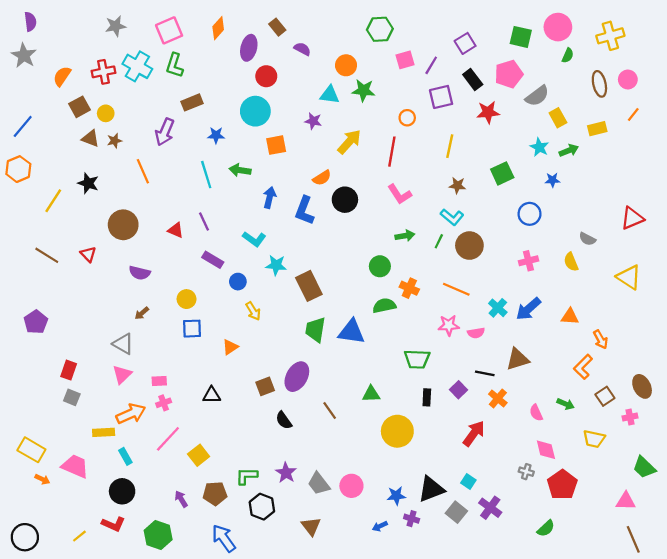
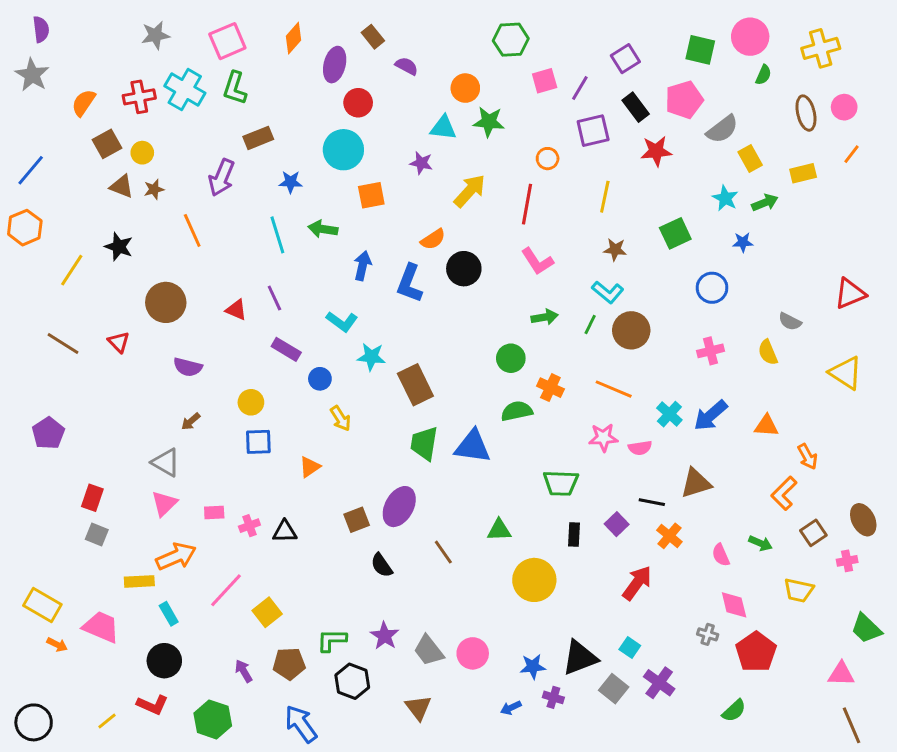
pink cross: (164, 403) -> (249, 526), moved

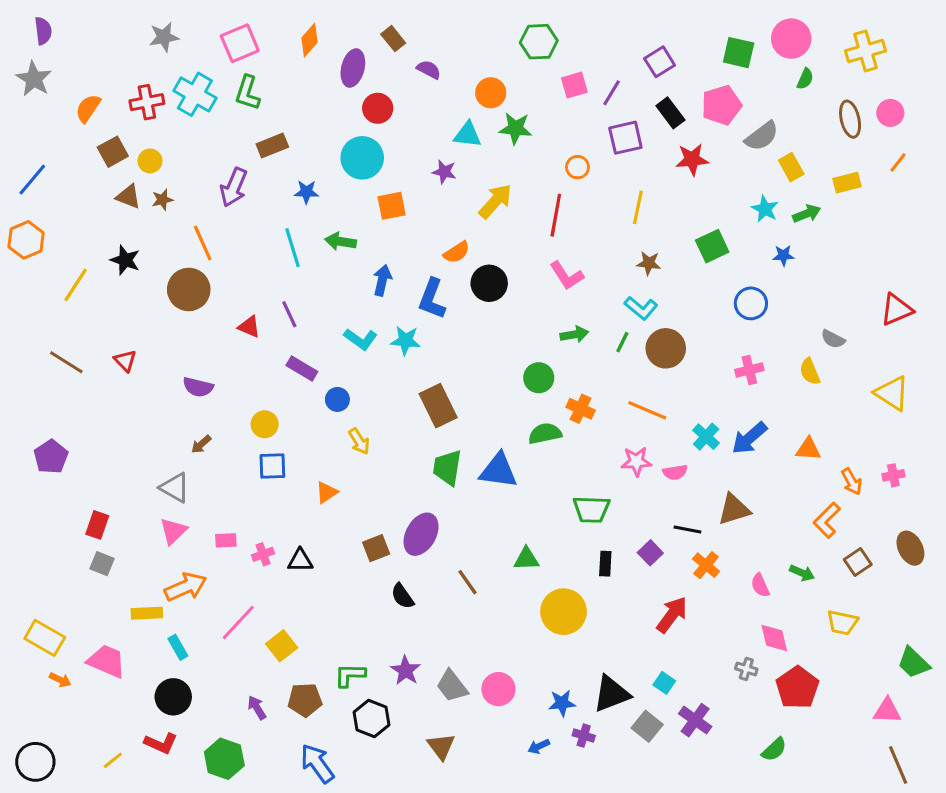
brown circle: (166, 302) -> (189, 289), moved
cyan star: (371, 357) -> (406, 341), moved
pink cross: (847, 561) -> (893, 475), moved

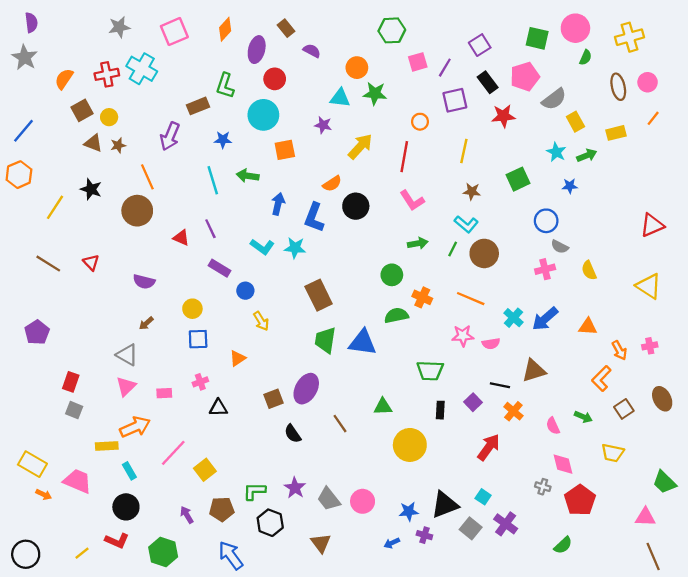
green L-shape: (248, 93) -> (225, 86), moved
gray semicircle: (833, 339) -> (560, 247), moved
pink cross: (263, 554) -> (200, 382), moved

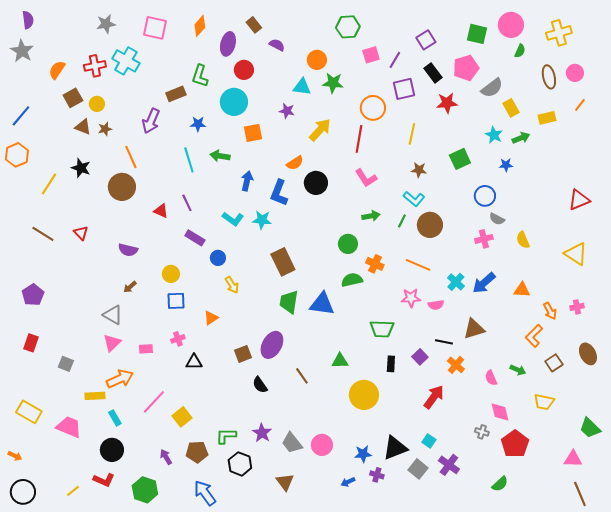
pink square: (174, 32) -> (155, 28), turned 35
orange circle: (420, 122) -> (373, 108), size x1.6
red rectangle: (71, 382) -> (31, 343), moved
orange arrow: (44, 495) -> (15, 456), moved

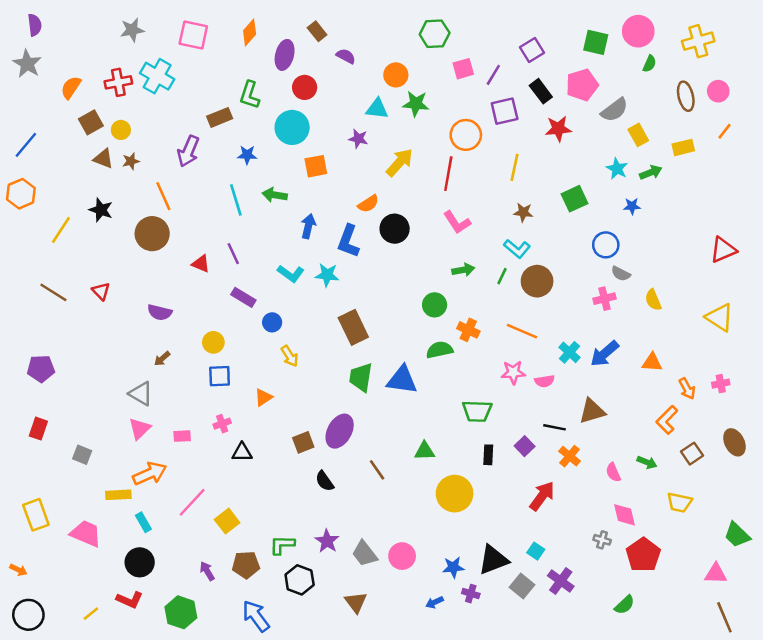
purple pentagon: (33, 295) -> (41, 369), turned 30
yellow rectangle: (29, 412) -> (36, 515), turned 40

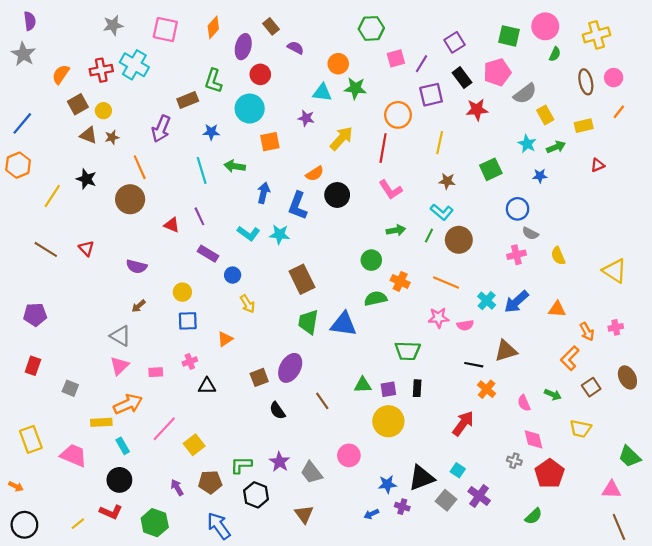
red triangle: (723, 250) -> (598, 165), moved, size x0.6
purple square: (525, 446) -> (388, 389), moved, turned 35
pink circle: (402, 556) -> (349, 455), moved

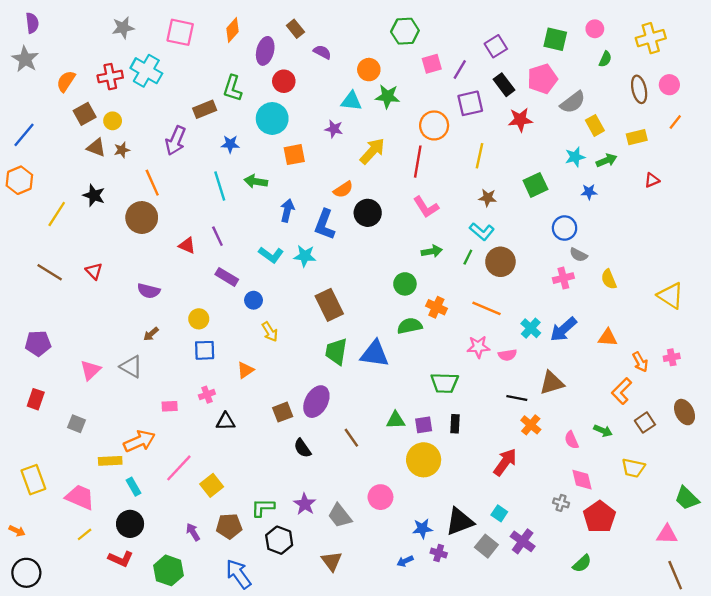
pink circle: (545, 26) -> (595, 29), size x0.6
cyan star: (527, 144) -> (575, 157), turned 30
pink triangle: (119, 366) -> (90, 370), moved
yellow line: (78, 524) -> (85, 534), moved

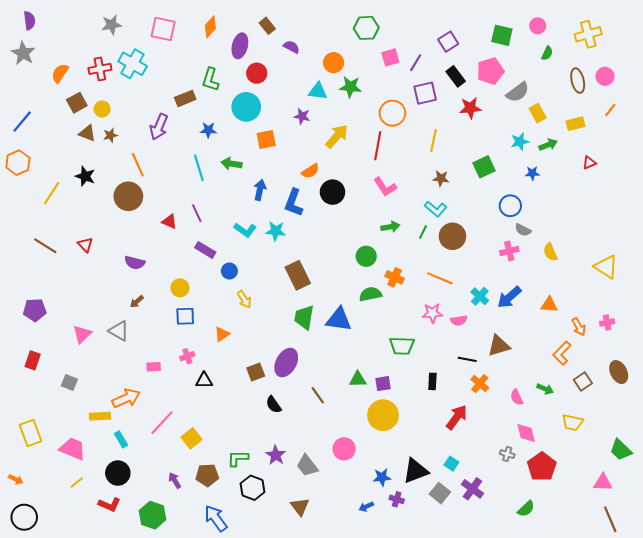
black rectangle: (455, 424) -> (432, 381), moved

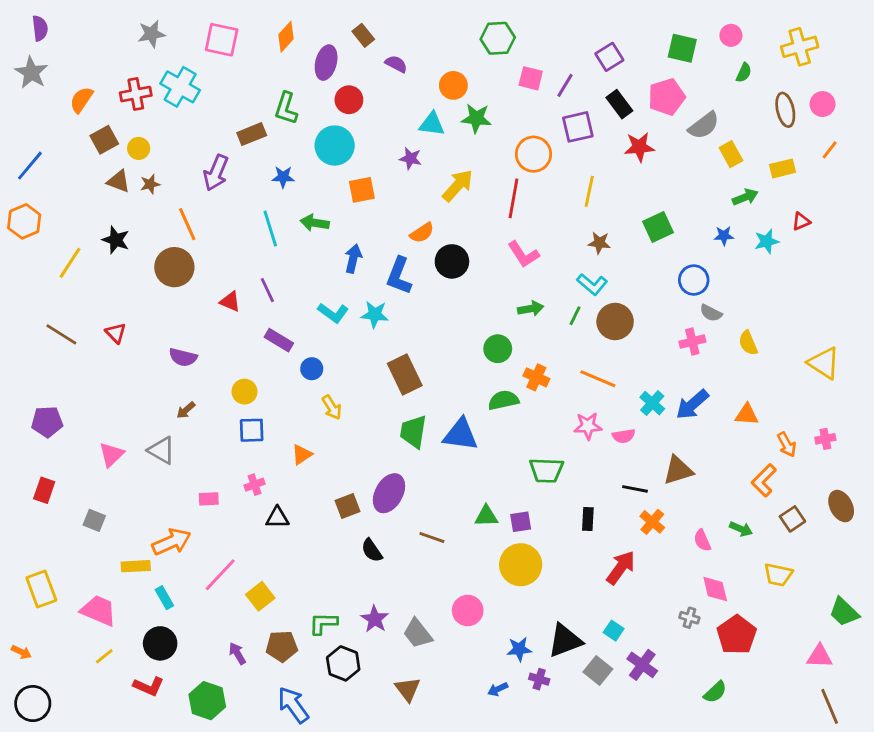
pink square: (390, 57) -> (531, 78), turned 30
cyan star: (520, 142) -> (767, 241), moved
brown line: (318, 395) -> (432, 538), turned -36

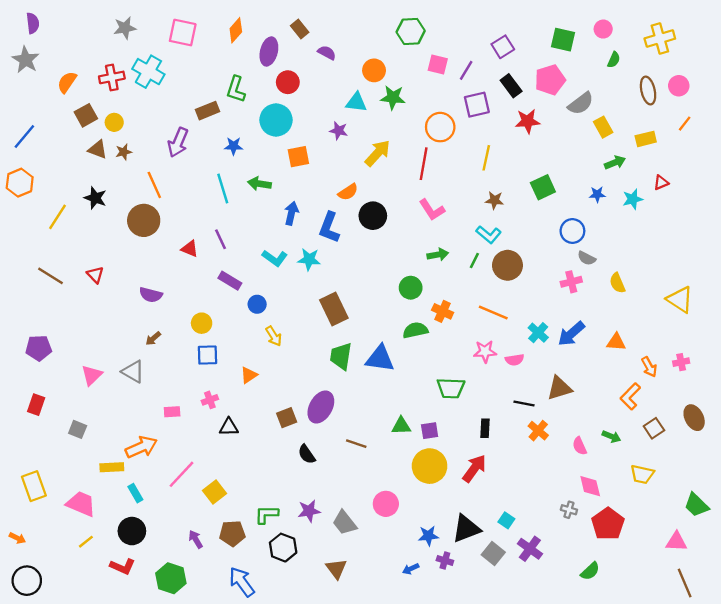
red arrow: (621, 568) -> (474, 468), moved
purple star: (375, 619) -> (309, 511), turned 30

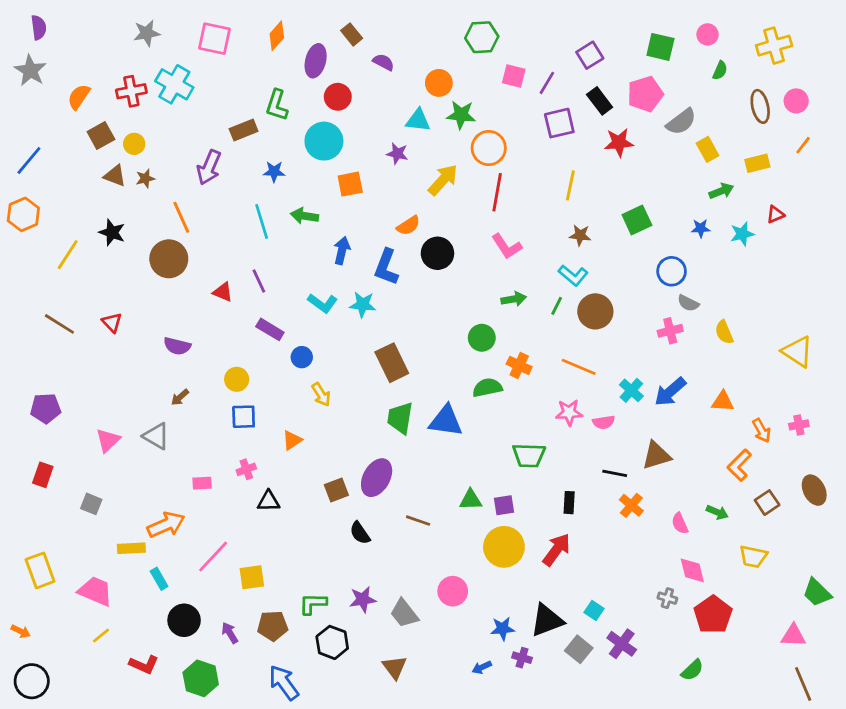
orange circle: (440, 127) -> (489, 148), moved
yellow square: (215, 492) -> (252, 577), turned 30
black circle: (132, 531) -> (184, 620), moved

